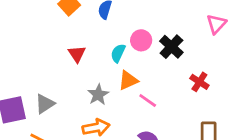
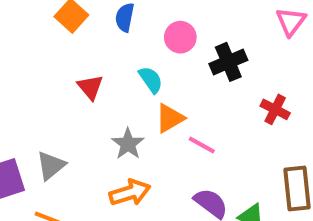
pink circle: (141, 40) -> (180, 37), moved
black cross: (171, 47) -> (228, 62), turned 30
cyan semicircle: (118, 53) -> (151, 80), turned 126

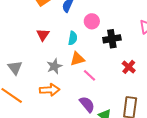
cyan semicircle: (151, 80) -> (73, 38), turned 32
gray triangle: (51, 166) -> (15, 68), turned -42

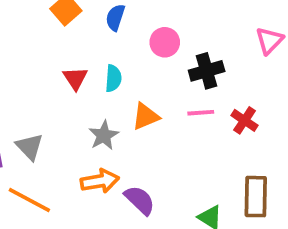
cyan semicircle: (73, 38) -> (113, 78), moved
pink line: (89, 75) -> (201, 113), moved, turned -40
purple semicircle: (87, 104) -> (140, 200), moved

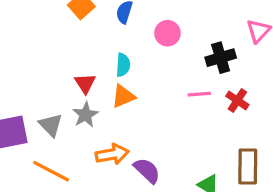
black cross: (207, 71) -> (221, 58), moved
red triangle: (75, 78) -> (85, 83), moved
orange triangle: (146, 116) -> (123, 96), moved
gray star: (104, 135) -> (85, 115), moved

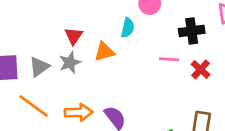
cyan semicircle: (123, 65) -> (128, 28), moved
gray triangle: (51, 125) -> (39, 67), turned 30
orange arrow: (112, 154) -> (79, 112), moved

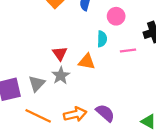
orange triangle: (104, 52) -> (87, 62), turned 36
pink line: (169, 59) -> (128, 51), moved

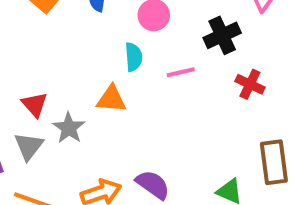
red triangle: (60, 53) -> (35, 105), moved

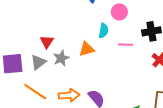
orange triangle: (111, 99) -> (87, 49), turned -35

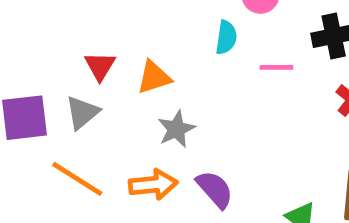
orange triangle: (87, 49) -> (154, 77), moved
gray star: (61, 58) -> (176, 129), moved

